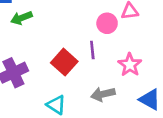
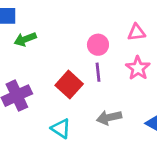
pink circle: (107, 23) -> (98, 45), moved
pink star: (130, 65) -> (138, 68), moved

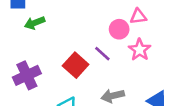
pink circle: (98, 45) -> (119, 29), moved
purple line: (98, 72) -> (102, 54), turned -42

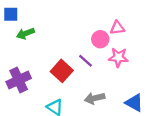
pink star: (140, 50) -> (118, 57), turned -30

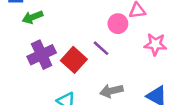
pink star: (118, 57) -> (155, 44), moved
purple cross: (19, 80) -> (42, 55), moved

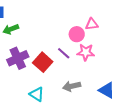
pink star: (155, 44) -> (86, 52), moved

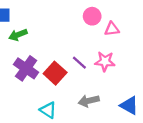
pink circle: (77, 34) -> (92, 16), moved
purple cross: (18, 58) -> (26, 68), turned -30

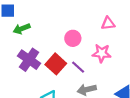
pink circle: (92, 16) -> (73, 38), moved
purple line: (79, 63) -> (78, 67), moved

